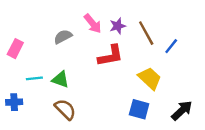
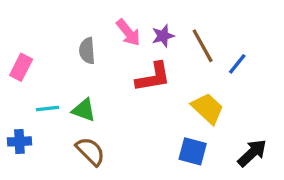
gray semicircle: (63, 37) -> (87, 51), turned -66

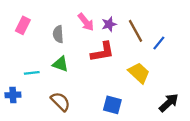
pink rectangle: (21, 67) -> (23, 25), moved
green triangle: (84, 110) -> (60, 64), moved
blue square: (193, 151) -> (112, 105), moved

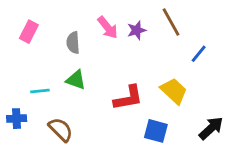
brown line: (136, 31) -> (171, 22), moved
red L-shape: (102, 52) -> (128, 98), moved
brown semicircle: (60, 102) -> (61, 130), moved
blue square: (112, 105) -> (156, 131), moved

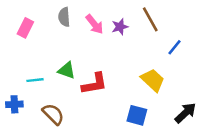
gray semicircle: (73, 43) -> (64, 17), moved
red L-shape: (128, 98) -> (94, 84), moved

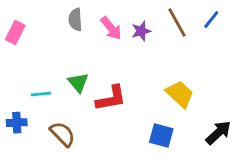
pink rectangle: (25, 28) -> (15, 32), moved
blue line: (175, 47) -> (211, 20), moved
green triangle: (67, 70) -> (78, 83), turned 30

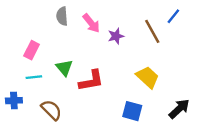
brown line: (177, 22) -> (152, 31), moved
purple star: (141, 31) -> (116, 36), moved
pink rectangle: (15, 32) -> (32, 50), moved

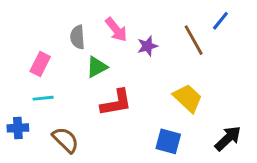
gray semicircle: (62, 16) -> (77, 37), moved
green triangle: (64, 68) -> (97, 67), moved, turned 42

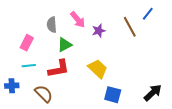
yellow trapezoid: (188, 98) -> (98, 69), moved
red L-shape: (116, 103) -> (59, 69), moved

